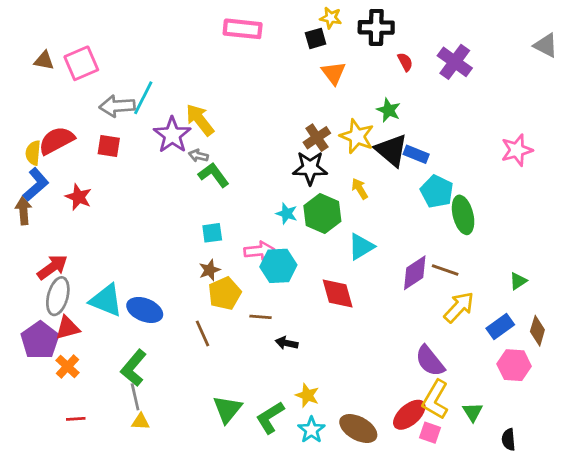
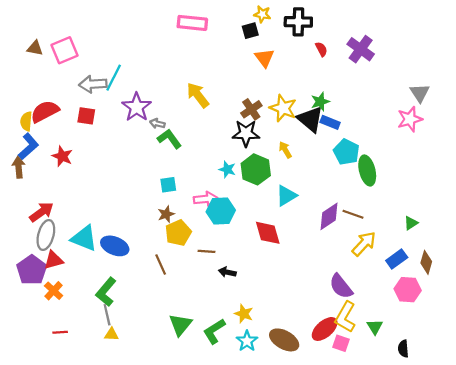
gray triangle: (546, 45) -> (420, 93), moved, turned 30
green star: (389, 110) -> (320, 102), moved, turned 30
yellow arrow: (200, 120) -> (198, 95), moved

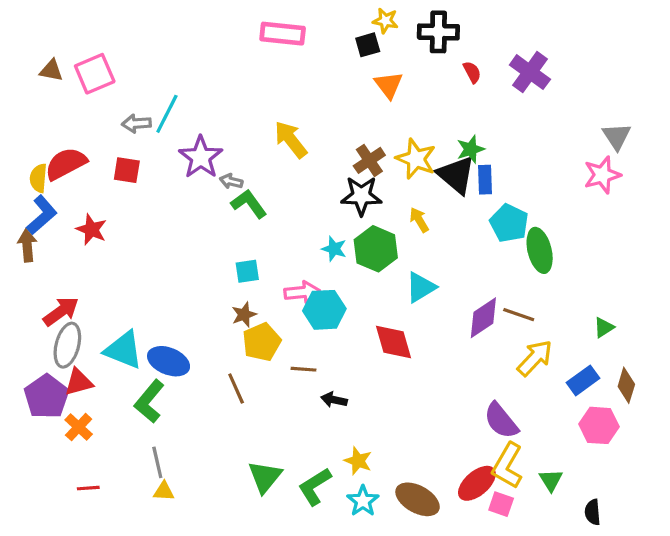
gray arrow: (93, 84) -> (136, 123), size x0.7
blue rectangle: (330, 122) -> (485, 180), turned 66
green L-shape: (106, 292) -> (149, 401), moved

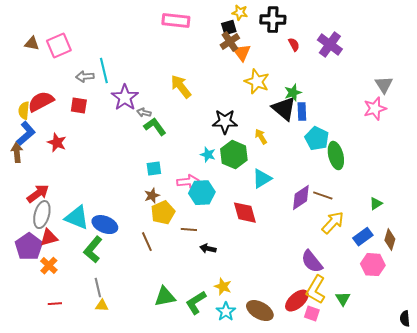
cyan line: (167, 114) -> (104, 71), turned -40
yellow star: (416, 159) -> (257, 82), moved
brown cross: (369, 160) -> (230, 42), moved
green triangle: (265, 477) -> (165, 297), turned 40
black semicircle: (593, 512) -> (405, 319), moved

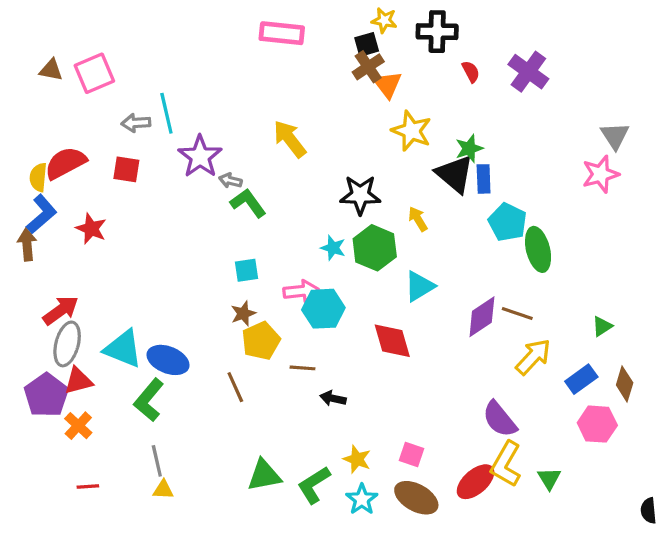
pink square: (312, 314) -> (411, 454), moved

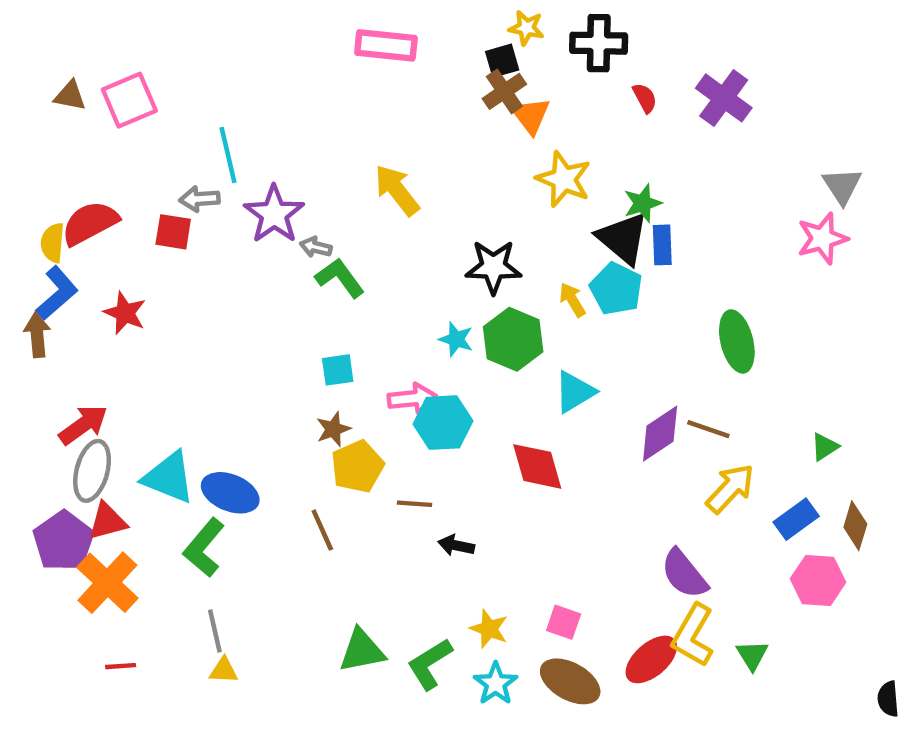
gray arrow: (136, 123) -> (200, 199), moved
cyan pentagon: (508, 222) -> (616, 289), moved
orange cross: (78, 426) -> (107, 583), size x1.6

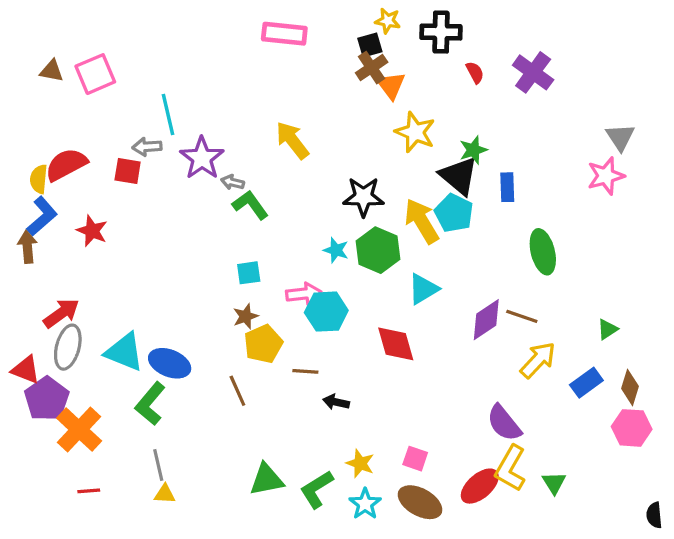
blue rectangle: (662, 245) -> (507, 187), moved
yellow arrow: (572, 300) -> (422, 221), size x1.8
red triangle: (107, 521) -> (26, 370), moved, turned 36
pink hexagon: (818, 581) -> (632, 428), moved

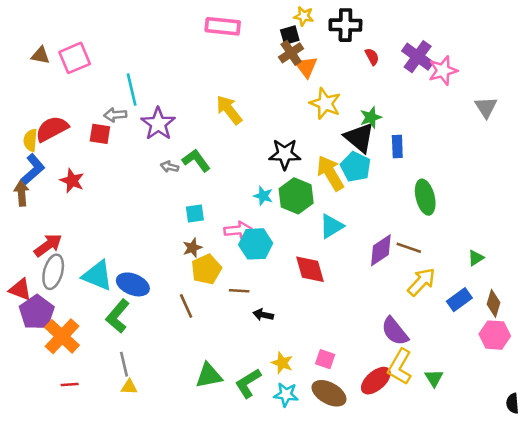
pink star: (606, 176) -> (443, 71), moved
gray arrow: (233, 182) -> (170, 167), moved
cyan star: (365, 504) -> (286, 395), turned -30

